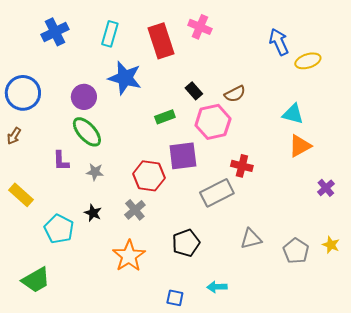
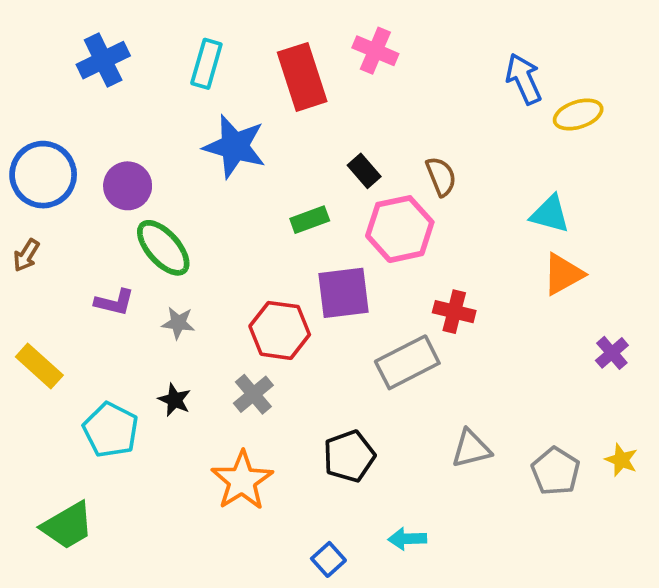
brown semicircle: (235, 94) -> (441, 176), turned -85
purple circle: (84, 97) -> (128, 186), moved
purple L-shape: (61, 161) -> (114, 302), turned -75
blue square: (175, 298) -> (328, 559), turned 36

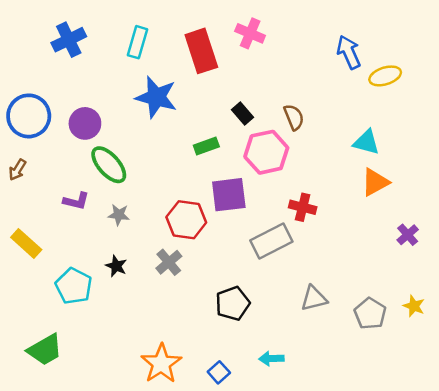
orange star: (242, 481) -> (161, 364), moved

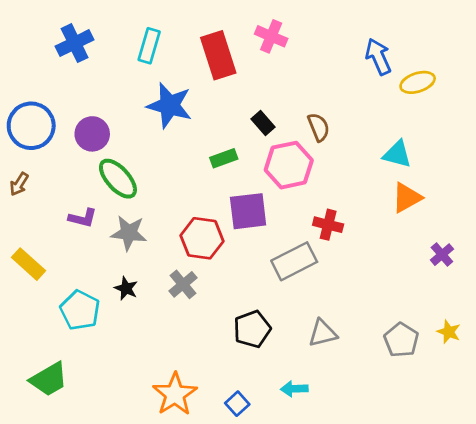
gray star: (119, 215) -> (129, 233), size x1.5
gray triangle: (314, 299) -> (323, 333), moved

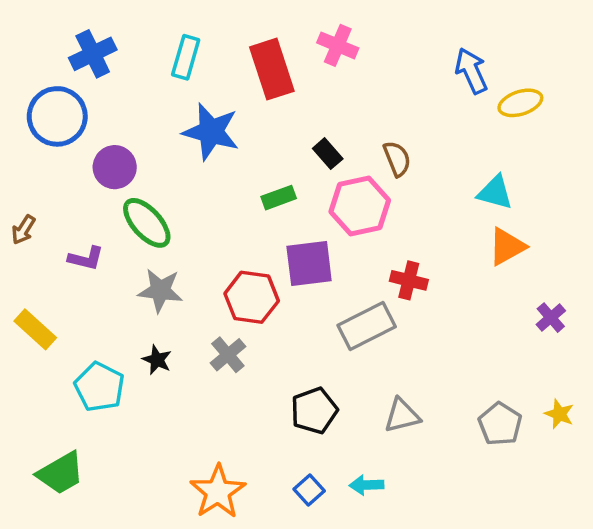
blue circle: (31, 126) -> (57, 116), moved
purple L-shape: (83, 218) -> (86, 258), moved
blue square: (237, 404) -> (309, 490), moved

